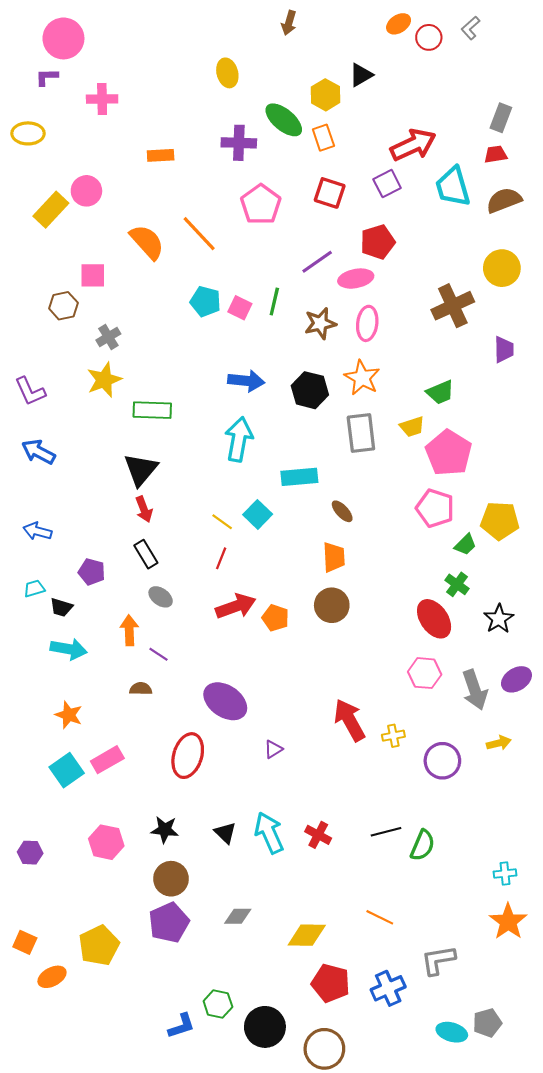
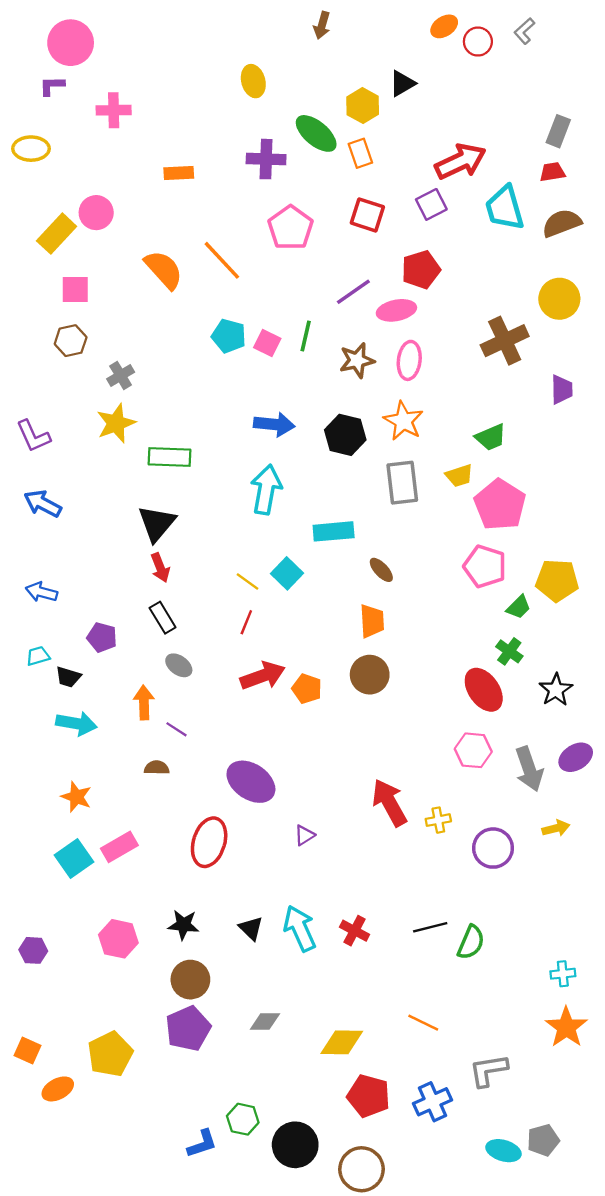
pink square: (93, 275) -> (75, 289), moved

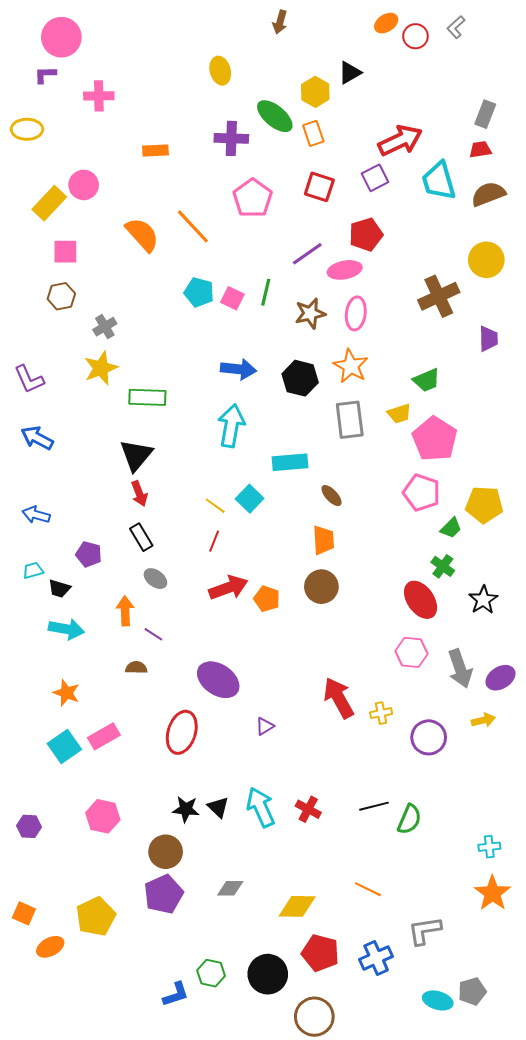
purple ellipse: (576, 757) -> (500, 678), moved
black star: (183, 925) -> (186, 809), moved
black circle: (295, 1145) -> (268, 974), moved

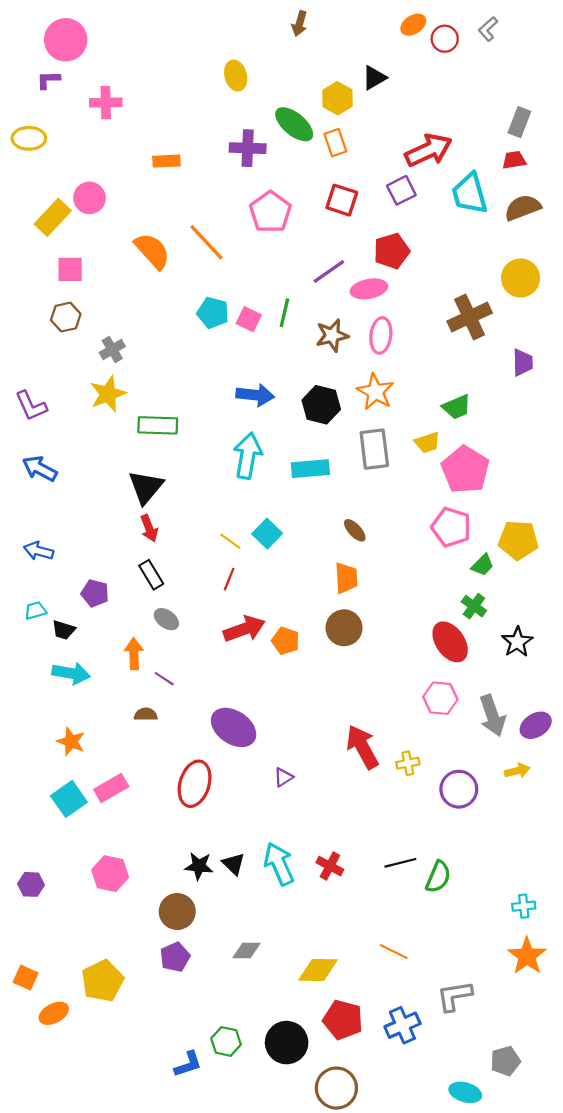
cyan rectangle: (290, 462) -> (310, 469), moved
purple pentagon: (164, 894) -> (175, 957), size x0.7
cyan ellipse: (438, 1000) -> (465, 1092), moved

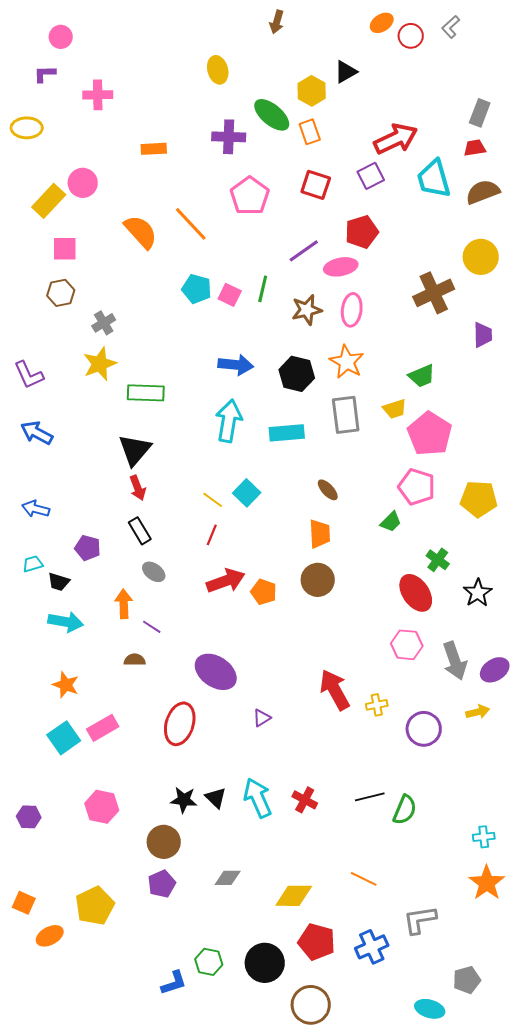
pink circle: (66, 40) -> (61, 37), size x0.6
green trapezoid: (483, 565) -> (391, 522), moved

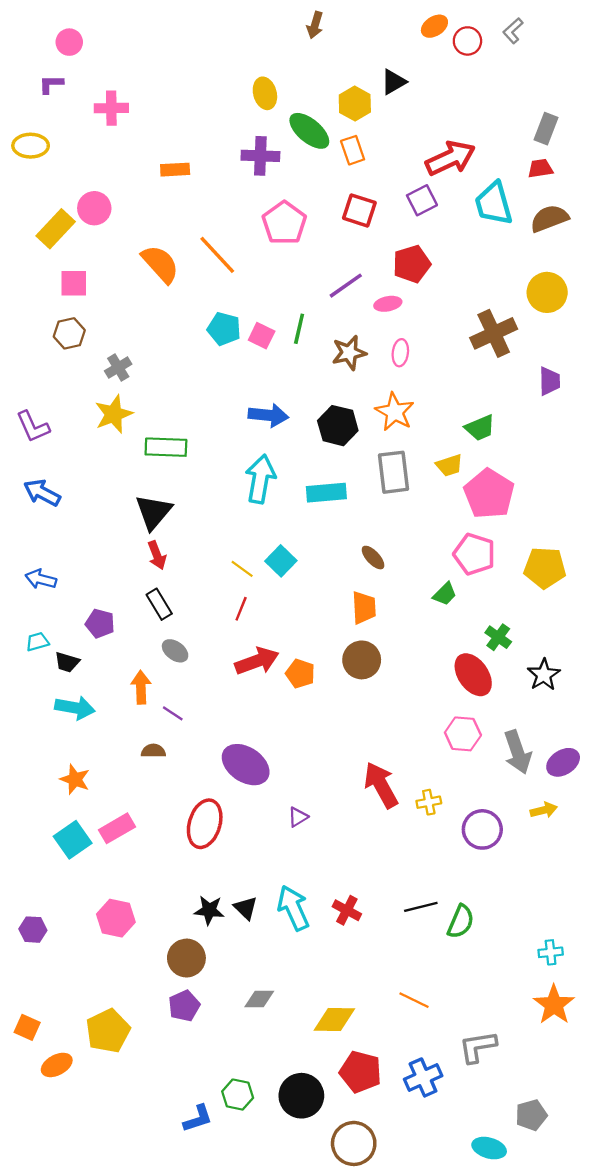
yellow ellipse: (218, 70) -> (265, 93), moved
pink ellipse: (341, 267) -> (388, 304), size x0.7
pink ellipse: (352, 310) -> (400, 353), size x0.7

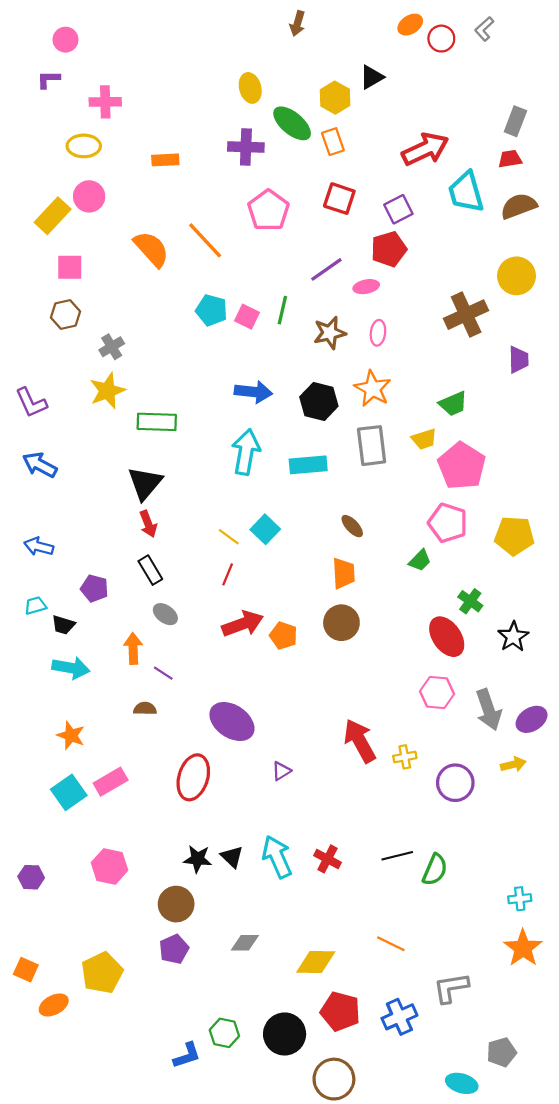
yellow ellipse: (31, 146) -> (84, 146), moved
purple square: (422, 200) -> (398, 209), moved

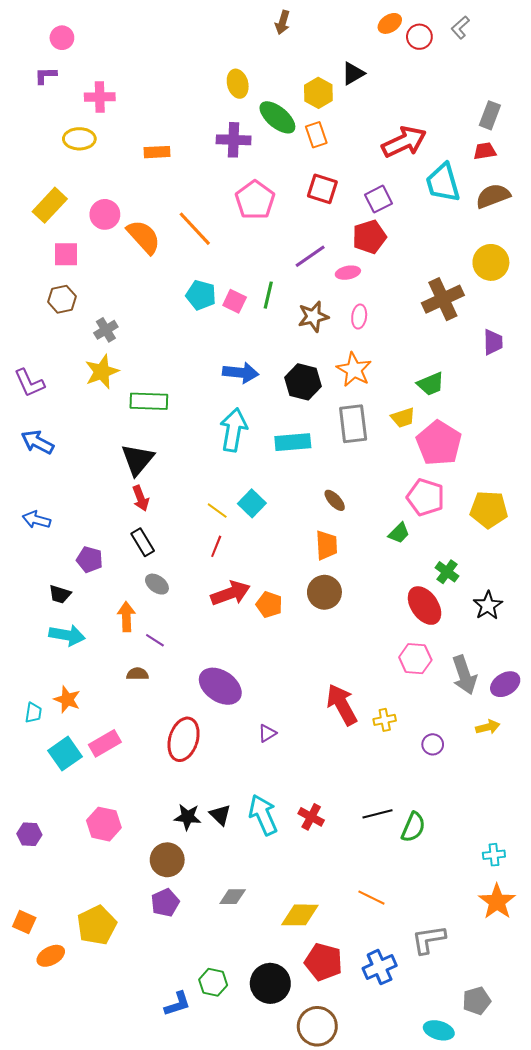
pink circle: (89, 196) -> (105, 214), moved
cyan trapezoid: (35, 606) -> (33, 713), moved, turned 115
purple circle: (455, 783) -> (433, 744), size x0.6

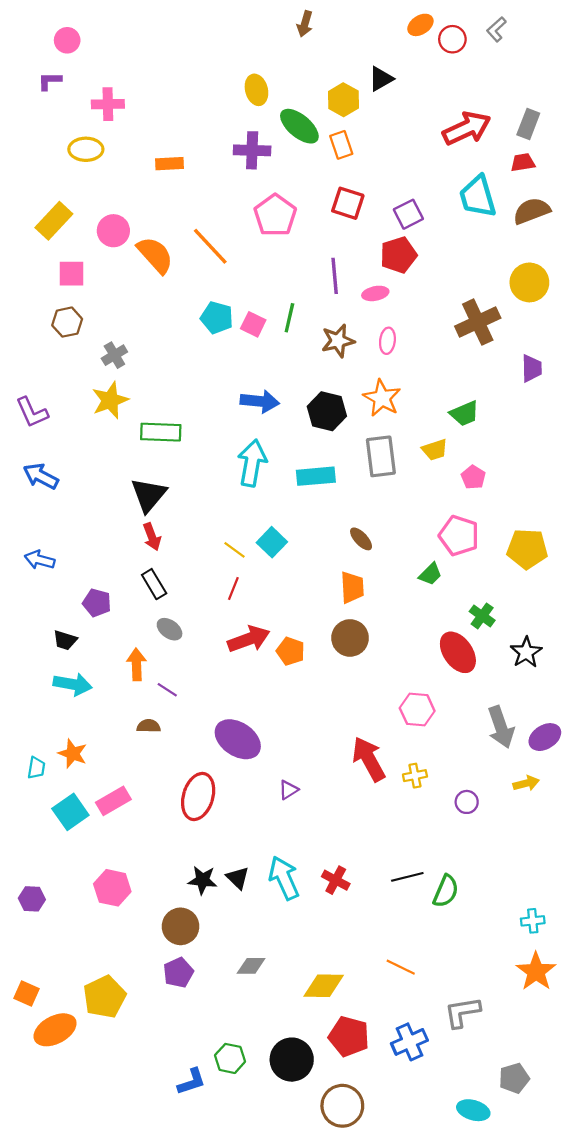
red arrow: (404, 142) -> (467, 128), moved
purple line: (310, 256) -> (335, 276), turned -60
pink pentagon: (439, 443) -> (473, 477), size x0.5
pink hexagon: (415, 659) -> (417, 710), moved
orange ellipse: (51, 956) -> (55, 1030), size x1.4

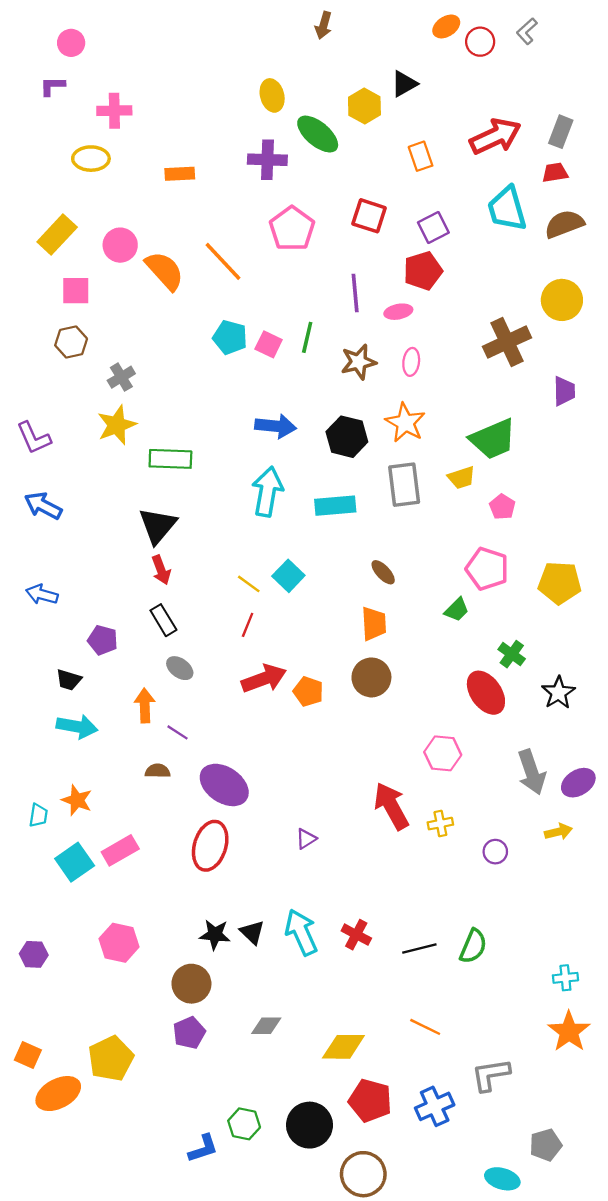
orange rectangle: (341, 145) -> (421, 156), moved
green trapezoid: (464, 413) -> (493, 439), size x1.5
purple ellipse: (238, 739) -> (224, 785), moved
black line: (407, 877) -> (419, 949), moved

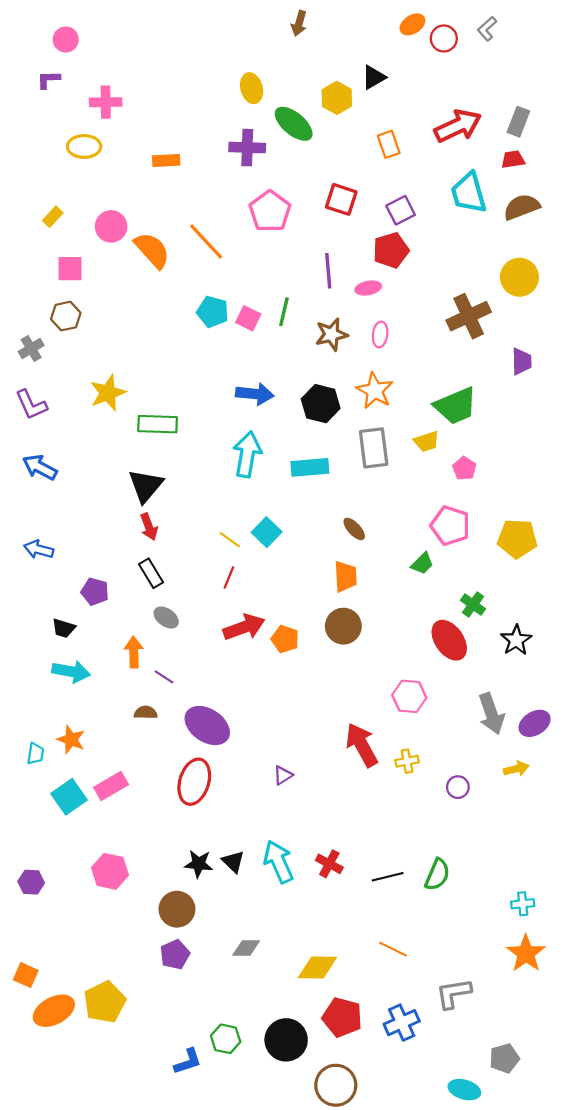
yellow rectangle: (57, 235) -> (53, 217), size x0.6
gray cross: (121, 377) -> (31, 349), moved
yellow pentagon: (111, 1058) -> (105, 1002), moved

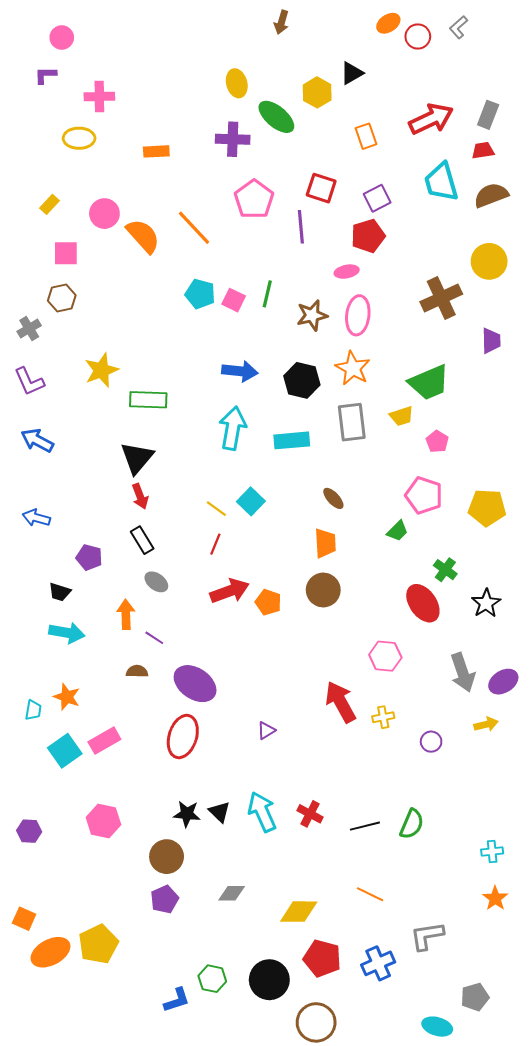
purple line: (328, 271) -> (301, 227), moved
pink ellipse: (380, 334) -> (358, 315), size x1.6
orange star: (526, 953) -> (495, 898), size x0.7

